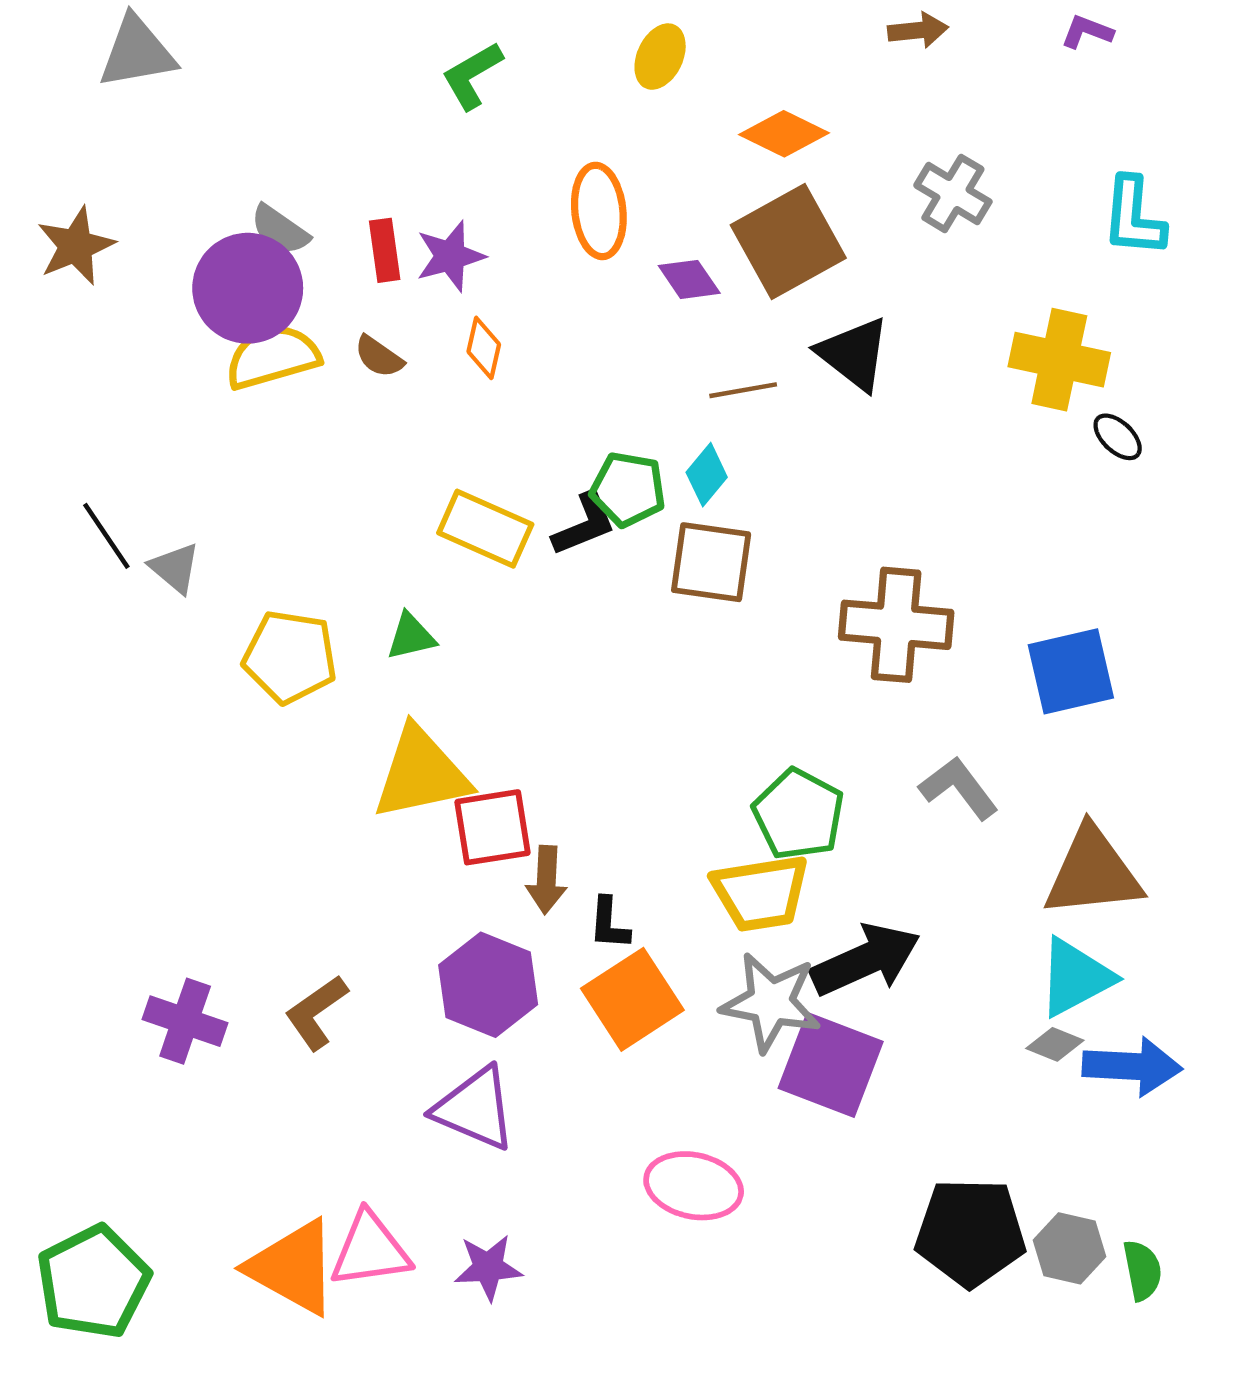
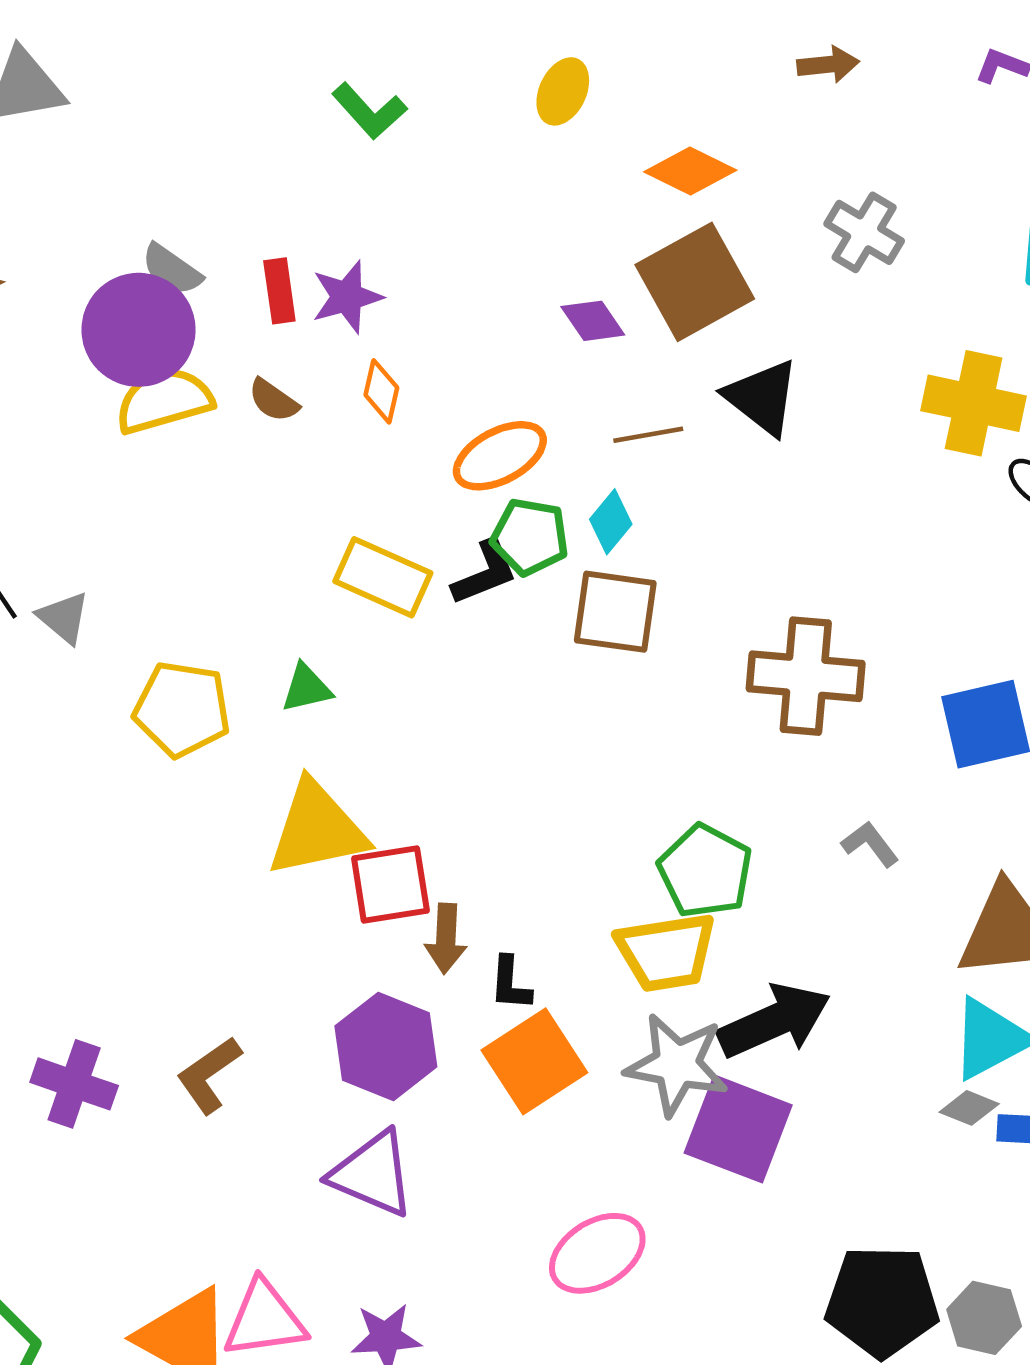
green L-shape: (472, 75) -> (369, 111), turned -102
orange ellipse: (599, 211) -> (500, 456), moved, turned 68
gray L-shape: (959, 788) -> (870, 844), size x0.7
pink ellipse: (694, 1186) -> (597, 1253), turned -44

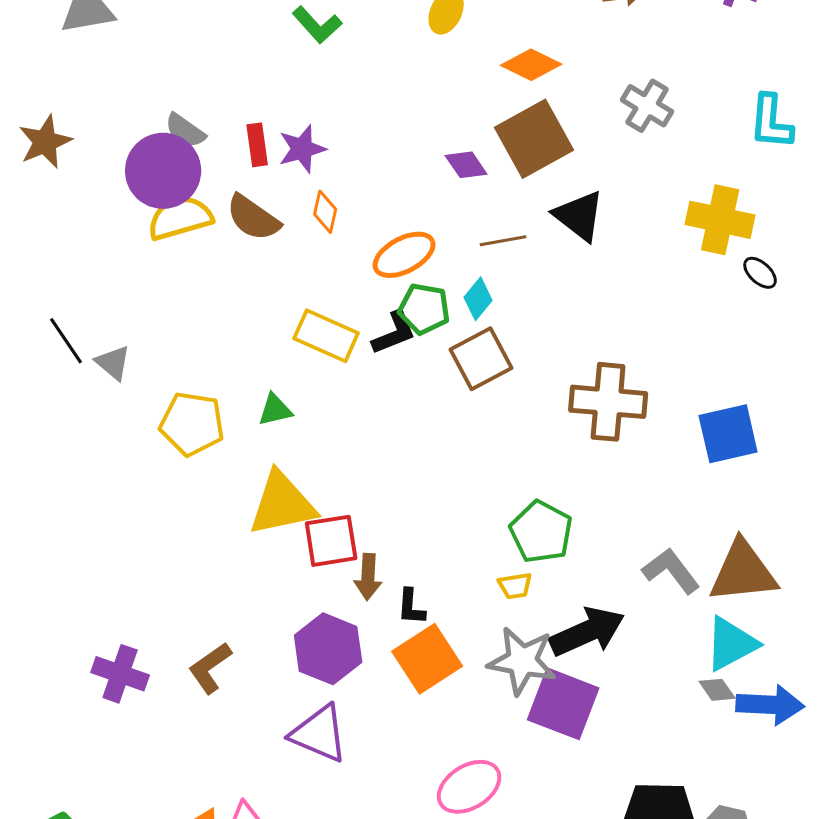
brown semicircle: (273, 400) -> (253, 218), size x1.6
brown square: (615, 612) -> (481, 359), turned -36
gray L-shape: (870, 844) -> (671, 571), moved, size x1.5
yellow trapezoid: (666, 952) -> (515, 586), size x0.5
gray diamond: (969, 1108) -> (717, 690), turned 33

